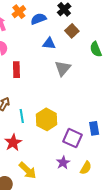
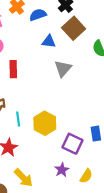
brown square: (72, 31) -> (74, 28), size x1.5

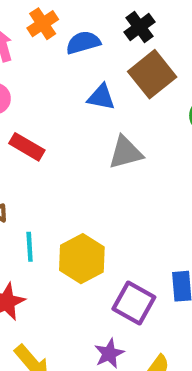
gray triangle: (63, 68) -> (126, 153), turned 30
red rectangle: (13, 69) -> (27, 147), turned -63

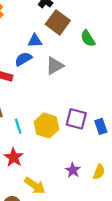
blue semicircle: (83, 43) -> (23, 59), moved
purple square: (134, 303) -> (76, 119), moved

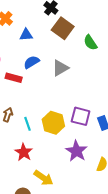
blue triangle: (35, 41) -> (26, 35), moved
purple star: (73, 170) -> (76, 151), moved, size x1.5

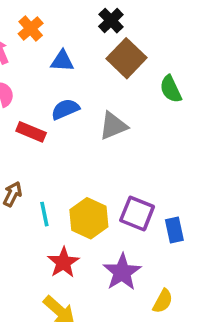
red star: (24, 152) -> (63, 262), moved

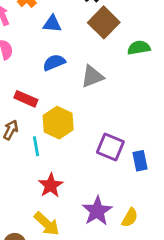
green semicircle: (171, 89) -> (139, 48), turned 105
red rectangle: (31, 132) -> (26, 99), moved
yellow hexagon: (89, 218) -> (58, 123), moved
purple star: (122, 272) -> (97, 211), moved

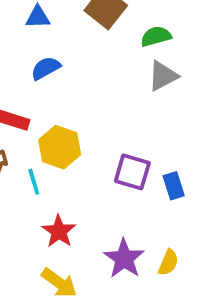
gray triangle: (92, 76) -> (163, 76), moved

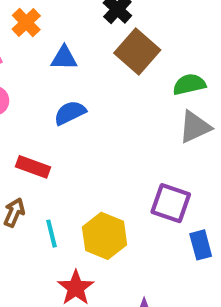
yellow hexagon: (60, 147) -> (105, 236), moved
purple square: (132, 172) -> (171, 203), moved

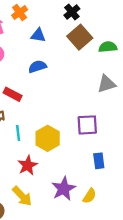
green semicircle: (189, 84) -> (108, 47), moved
purple square: (171, 203) -> (87, 125), turned -30
blue rectangle: (201, 245) -> (99, 161), moved

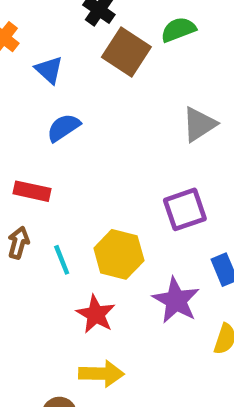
blue triangle: (38, 35) -> (49, 70), turned 49
green semicircle: (108, 47) -> (178, 30), moved
purple star: (64, 189) -> (176, 300), moved
yellow arrow: (22, 196) -> (101, 374), turned -30

